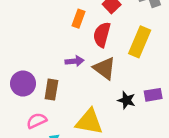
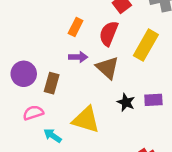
orange rectangle: (78, 19) -> (76, 27), moved

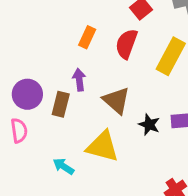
purple arrow: (78, 57) -> (79, 80), moved, turned -96
brown triangle: (107, 68) -> (116, 100), moved
pink semicircle: (33, 113) -> (19, 131), moved, turned 102

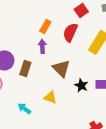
purple arrow: (79, 80) -> (42, 46), moved
yellow triangle: (103, 146) -> (50, 97), size x0.6

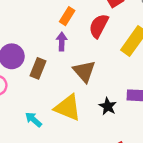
black star: (81, 85) -> (108, 106), moved
yellow triangle: (50, 97) -> (68, 108), size x1.6

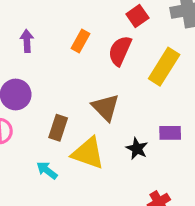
purple arrow: (62, 42) -> (27, 41), moved
brown rectangle: (38, 68) -> (58, 128), moved

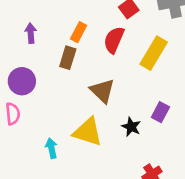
brown rectangle: (58, 128) -> (68, 58), moved
purple rectangle: (170, 133) -> (160, 112), turned -60
cyan arrow: (47, 170) -> (51, 148), turned 42

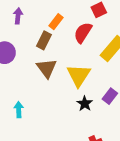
brown triangle: (102, 91) -> (47, 68), moved
yellow triangle: (88, 132) -> (79, 75), moved, turned 35

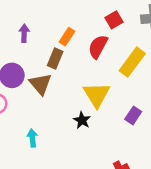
brown triangle: (47, 68) -> (40, 84), moved
black star: (85, 104) -> (82, 120), moved

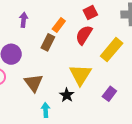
red square: (114, 20) -> (90, 13), moved
brown triangle: (40, 84) -> (34, 83), moved
cyan arrow: (32, 138) -> (46, 110), moved

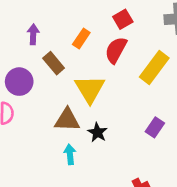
brown rectangle: (48, 42) -> (54, 63), moved, turned -63
yellow triangle: (80, 75) -> (90, 89), moved
brown triangle: (34, 83) -> (67, 120), moved, turned -48

